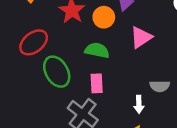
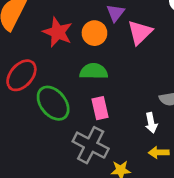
pink triangle: (141, 37) -> (140, 32), moved

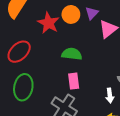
orange circle: (94, 33) -> (71, 14), moved
green ellipse: (53, 103) -> (23, 87), moved, turned 45

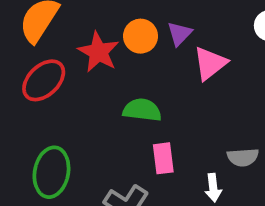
red ellipse: (19, 52) -> (44, 80), moved
pink rectangle: (74, 81) -> (163, 158), moved

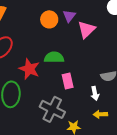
red star: (98, 52) -> (29, 69), moved

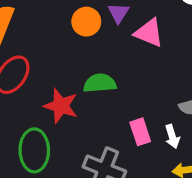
pink triangle: (86, 30) -> (149, 33), turned -48
pink rectangle: (68, 81) -> (140, 132), moved

